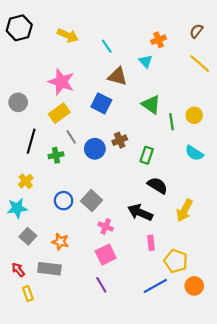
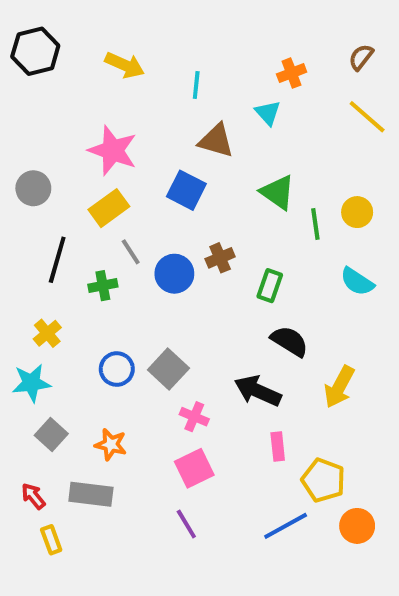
cyan line: (107, 46) -> (196, 85), turned 40

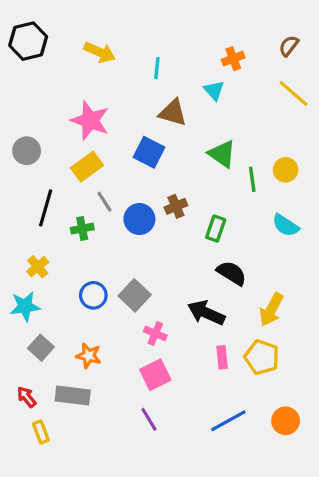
yellow pentagon: (323, 480) -> (262, 357), moved

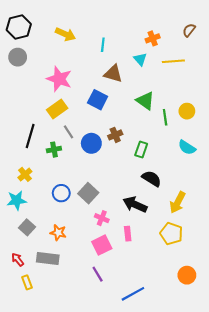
yellow line: (294, 94) -> (173, 61), moved, turned -45
gray circle: (27, 151) -> (18, 57), moved
pink rectangle: (222, 357) -> (128, 234), moved
blue line: (228, 421) -> (133, 294), moved

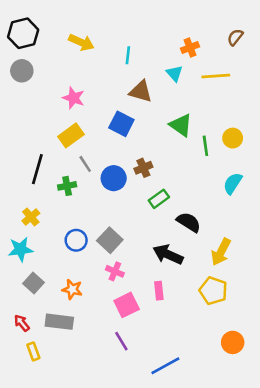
pink star: (59, 79) -> (74, 98), size x0.7
cyan semicircle: (187, 147) -> (233, 183), turned 90
green rectangle: (141, 150) -> (159, 199), moved, turned 35
pink cross: (102, 218) -> (115, 271), moved

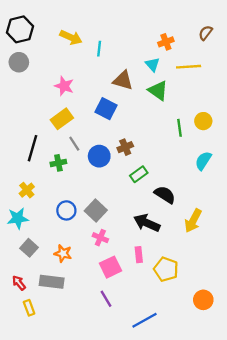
cyan line: (128, 55) -> (99, 49), moved
green triangle: (181, 125) -> (158, 91), moved
yellow pentagon: (213, 291) -> (166, 269), moved

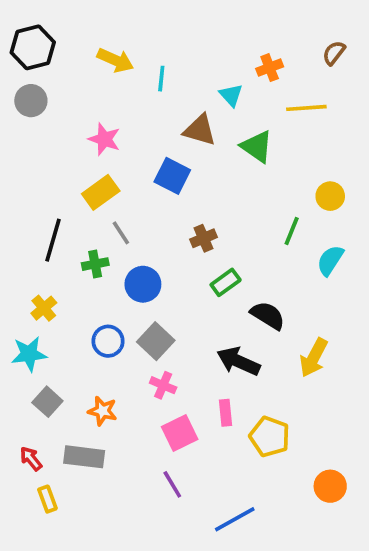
cyan triangle: (152, 64) -> (231, 95), moved
green line: (180, 128) -> (292, 231), moved, turned 30
blue circle: (99, 156) -> (143, 284), moved

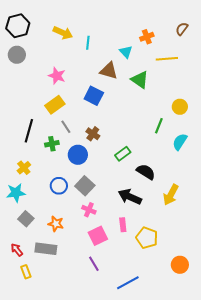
brown cross: (204, 238) -> (93, 134), moved, turned -32

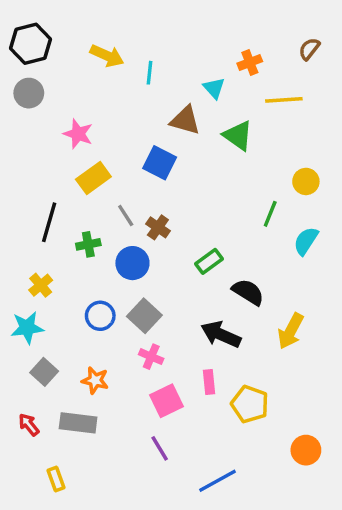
pink star: (57, 76) -> (78, 134), moved
gray line: (66, 127) -> (126, 215), moved
yellow rectangle: (26, 272) -> (56, 479), moved

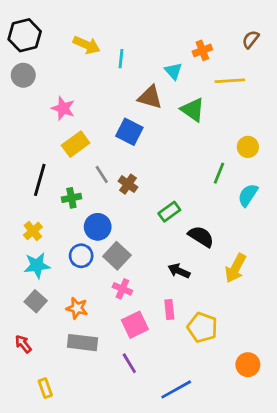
blue circle: (132, 263) -> (98, 227), moved
cyan star: (27, 328) -> (37, 265), moved
black arrow: (221, 334) -> (179, 271), size x0.7
gray rectangle: (78, 423) -> (82, 343), moved

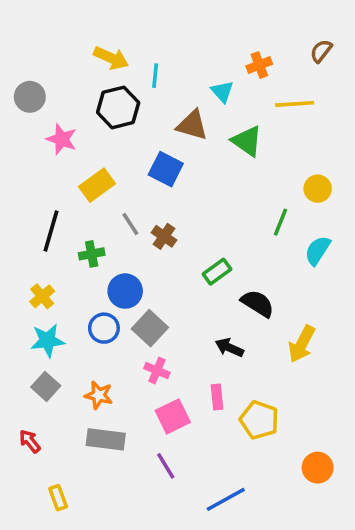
black hexagon: (25, 35) -> (118, 107), moved
pink star: (63, 108) -> (62, 139), moved

